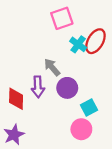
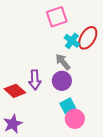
gray arrow: (52, 67) -> (63, 62), moved
red diamond: (16, 99) -> (15, 91), turned -50
cyan square: (89, 107) -> (68, 106), moved

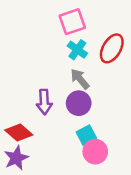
cyan cross: (72, 41) -> (77, 50), moved
red diamond: (15, 91) -> (19, 133), moved

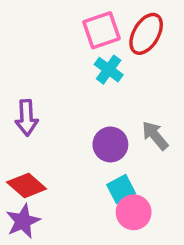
red ellipse: (112, 48) -> (146, 34), moved
gray arrow: (80, 79) -> (155, 136), moved
purple arrow: (44, 102) -> (27, 118), moved

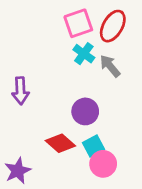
gray arrow: (155, 136) -> (110, 66), moved
red diamond: (27, 186) -> (60, 143), moved

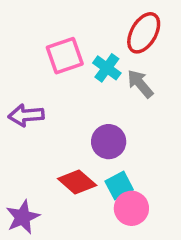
pink square: (78, 23) -> (65, 56), moved
purple arrow: (20, 91) -> (26, 115), turned 88

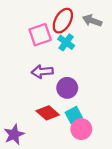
red ellipse: (144, 33) -> (63, 21), moved
gray arrow: (140, 84) -> (92, 21), moved, turned -30
purple arrow: (26, 115) -> (42, 72), moved

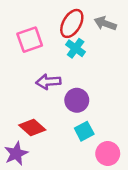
pink square: (40, 35) -> (30, 40), moved
red diamond: (48, 113) -> (32, 127), moved
pink circle: (81, 129) -> (108, 154), moved

